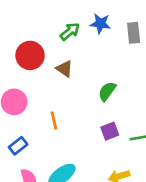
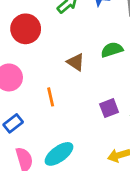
brown triangle: (65, 69) -> (76, 62), moved
green semicircle: (107, 91) -> (112, 50), moved, turned 36

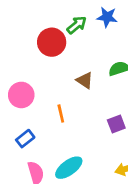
red circle: (26, 29) -> (52, 42), moved

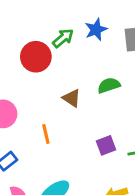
blue star: (107, 17) -> (96, 30), turned -30

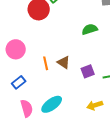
brown triangle: (72, 98) -> (64, 62), moved

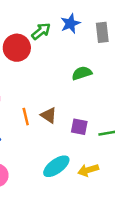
purple square: (88, 71) -> (79, 127), turned 32
cyan ellipse: (52, 104) -> (56, 166), moved

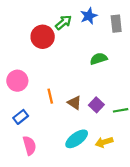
brown triangle: (49, 115) -> (74, 103), moved
purple square: (79, 127) -> (96, 105), turned 32

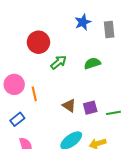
green arrow: (63, 22) -> (59, 62), moved
orange line: (50, 96) -> (34, 94), moved
purple square: (96, 105) -> (90, 108), turned 32

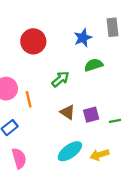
blue star: (83, 22) -> (83, 38), moved
green arrow: (59, 62) -> (60, 79), moved

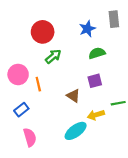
green arrow: (60, 79) -> (53, 56), moved
purple square: (91, 115) -> (95, 81), moved
yellow arrow: (99, 155) -> (96, 115), moved

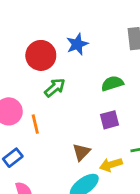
blue star: (87, 29) -> (77, 44), moved
brown triangle: (73, 96) -> (81, 152), moved, turned 40

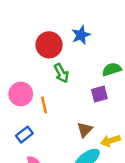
green arrow: (55, 88) -> (61, 73), turned 102
purple square: (109, 120) -> (99, 94), moved

